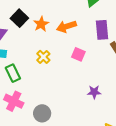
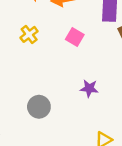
gray circle: (42, 113) -> (39, 107), moved

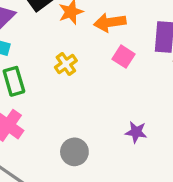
pink square: (75, 37) -> (123, 57), moved

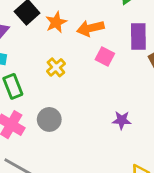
gray circle: (74, 152) -> (49, 119), moved

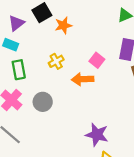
orange arrow: (90, 28) -> (82, 79), moved
purple star: (122, 120) -> (97, 135), moved, size x1.5

